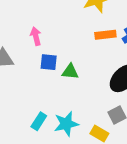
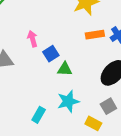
blue square: (49, 62) -> (51, 54), moved, turned -35
cyan star: (66, 124) -> (68, 101), moved

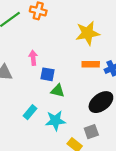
blue square: (51, 54) -> (48, 74), turned 32
cyan rectangle: (39, 115) -> (30, 112), moved

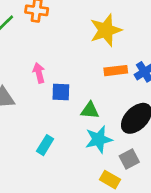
green triangle: (58, 91) -> (90, 110), moved
cyan star: (55, 121) -> (99, 139), moved

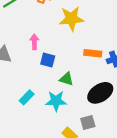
yellow star: (106, 30) -> (71, 19), moved
cyan star: (99, 139) -> (56, 101), moved

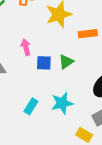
orange rectangle: (93, 53) -> (88, 34), moved
green triangle: (66, 79) -> (66, 62), moved, turned -40

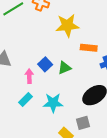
pink arrow: (26, 47) -> (29, 76), moved
blue square: (44, 63) -> (45, 64), turned 32

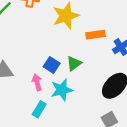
cyan star: (53, 103) -> (62, 90), moved

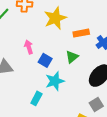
green triangle: (74, 63) -> (72, 57), moved
pink arrow: (37, 82) -> (29, 47), moved

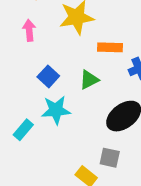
pink arrow: (29, 47) -> (29, 30), moved
gray square: (96, 105) -> (110, 158), turned 32

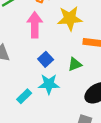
pink arrow: (29, 30) -> (35, 25), size x1.6

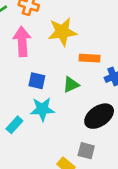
blue square: (46, 59) -> (37, 81), turned -32

